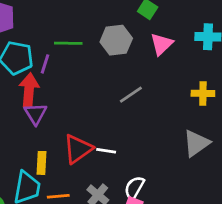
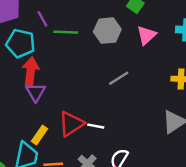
purple line: (45, 64) -> (42, 19), moved, turned -49
yellow rectangle: (42, 163) -> (40, 135), turned 30

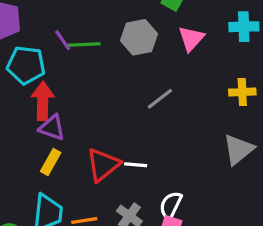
purple line: (42, 19) -> (63, 40), moved
purple triangle: (36, 92) -> (52, 128), turned -35
yellow rectangle: (40, 135) -> (51, 162), moved

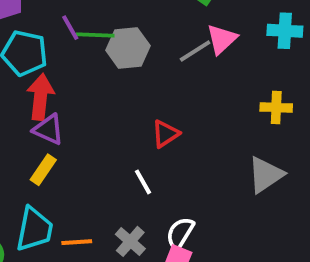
gray hexagon: (139, 37) -> (128, 48), moved
gray line: (160, 99) -> (195, 51), moved
red triangle: (103, 165) -> (165, 134), moved, size x0.7
white line: (136, 165) -> (143, 182), turned 50

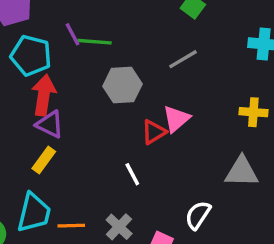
pink triangle: (222, 39) -> (176, 119), moved
gray hexagon: (128, 48) -> (123, 85), moved
gray triangle: (266, 175) -> (242, 172), turned 33
white semicircle: (180, 233) -> (198, 215), moved

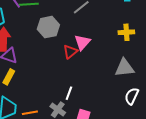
white line: (132, 174) -> (69, 93), moved, turned 56
white semicircle: (198, 215) -> (132, 96), moved

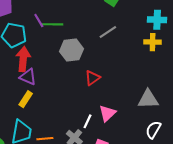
yellow cross: (126, 32) -> (153, 42), moved
pink triangle: (82, 42) -> (107, 113), moved

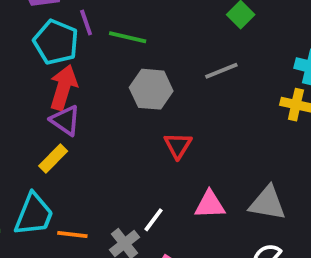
purple line: (39, 21) -> (86, 22), moved
red triangle: (92, 78) -> (178, 145), turned -35
pink triangle: (107, 113) -> (210, 205), moved, turned 30

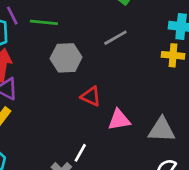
red triangle: (178, 145) -> (91, 96), turned -30
pink triangle: (210, 205) -> (119, 120), moved

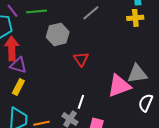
red triangle: (91, 96) -> (81, 59), turned 42
pink triangle: (119, 120) -> (119, 86), moved, size x1.4

